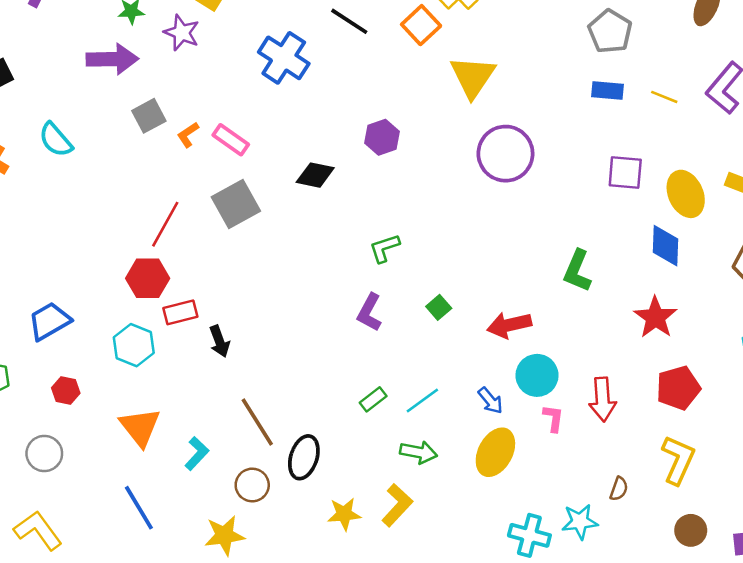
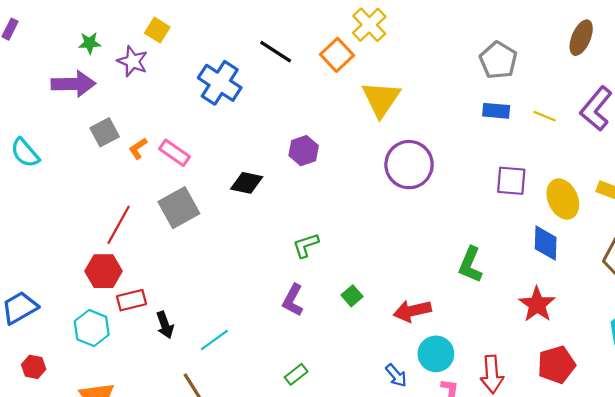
cyan line: (422, 401) -> (214, 340), moved

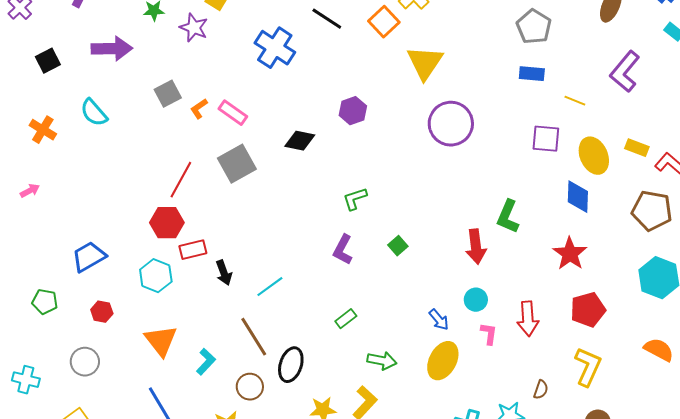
purple arrow: (73, 84) -> (112, 49), moved
yellow line: (545, 116) -> (575, 101), moved
red arrow: (412, 311) -> (476, 247), moved, turned -84
cyan circle: (436, 354) -> (476, 300), size x0.7

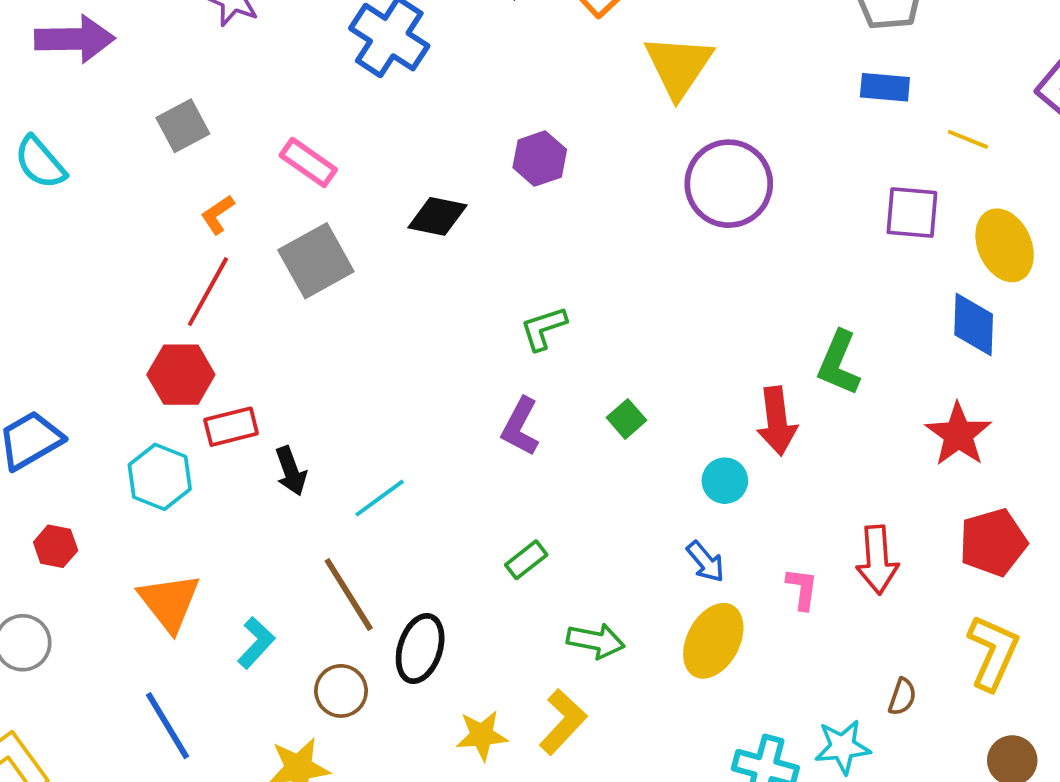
orange L-shape: (199, 109) -> (218, 215), moved
cyan circle: (476, 300) -> (725, 481), moved

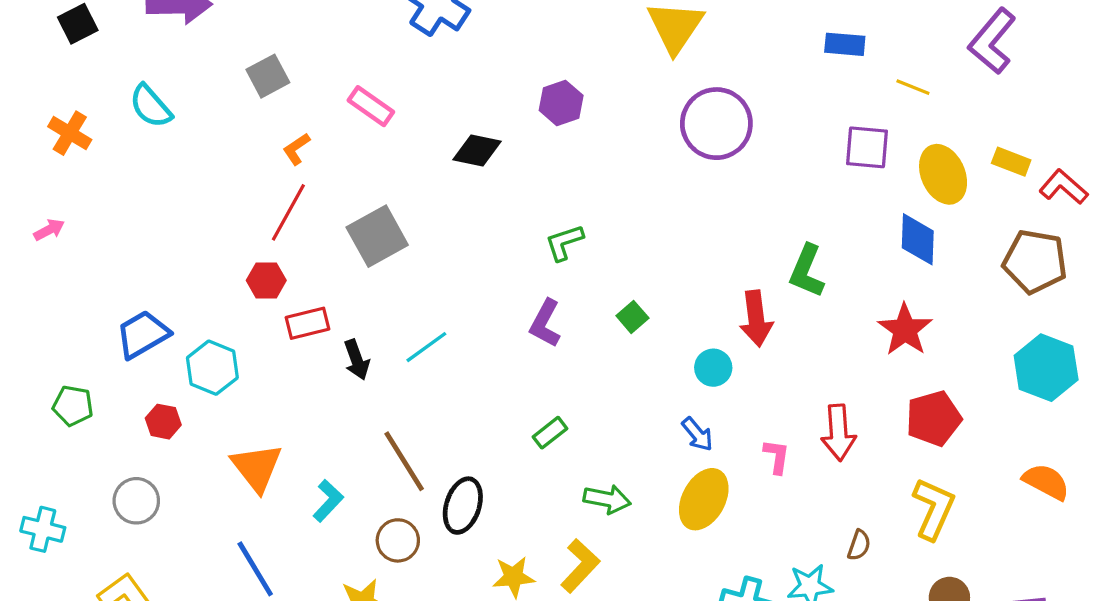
gray square: (316, 261) -> (377, 236), moved
red hexagon: (181, 375) -> (266, 280), size x0.7
cyan hexagon: (160, 477) -> (212, 368), moved
cyan line: (380, 498) -> (426, 347), moved

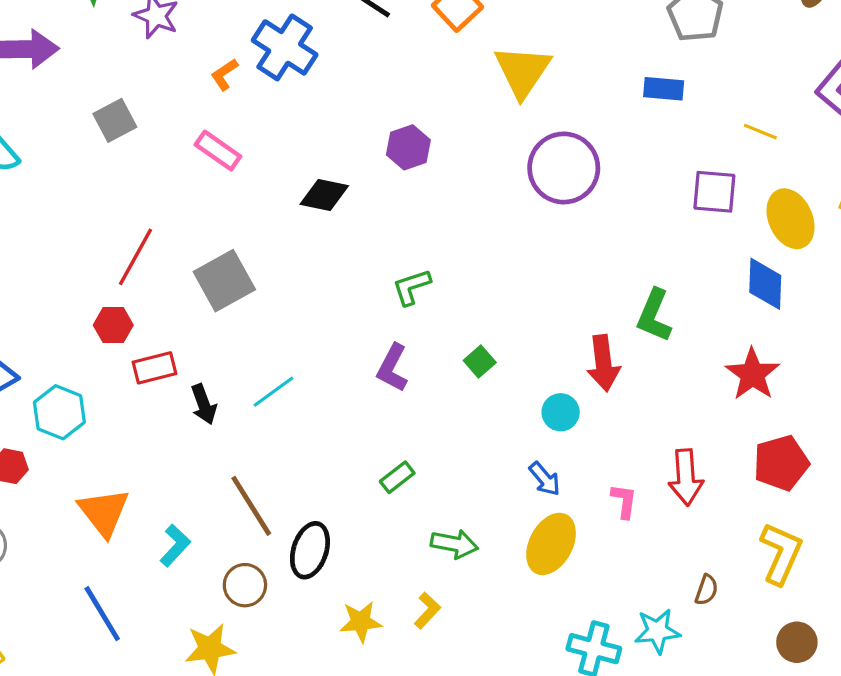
blue rectangle: (845, 44) -> (664, 89), moved
orange L-shape: (296, 149) -> (224, 74), moved
yellow L-shape: (580, 566) -> (427, 611), size x0.7

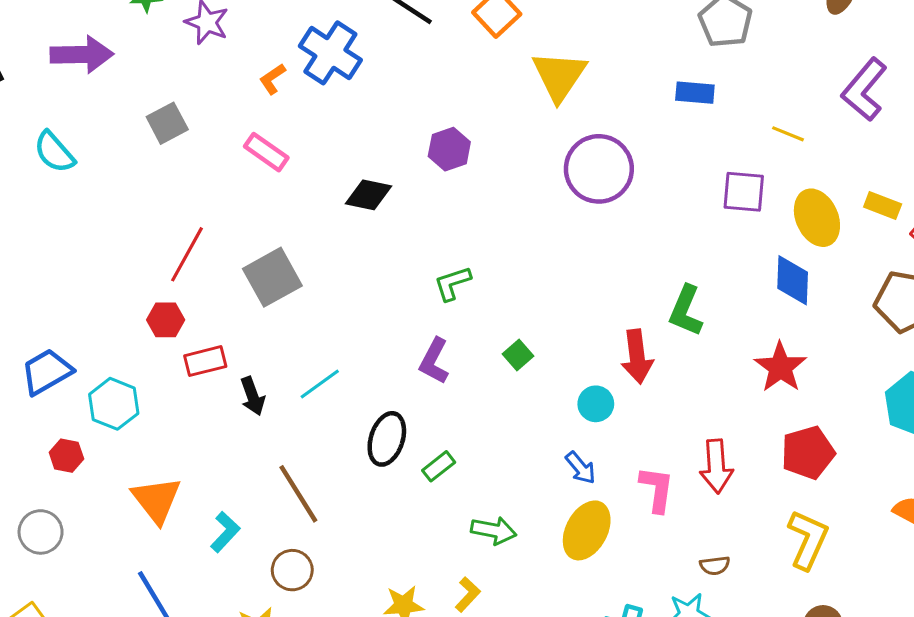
pink L-shape: (624, 501) -> (657, 489), size x1.4
black ellipse: (310, 550) -> (387, 439), moved
brown semicircle: (706, 590) -> (715, 565), moved, turned 64

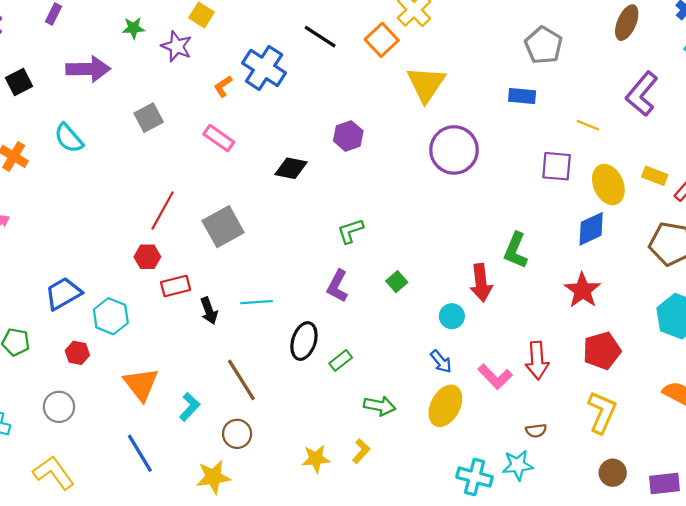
blue diamond: (793, 280) -> (591, 229), turned 63
cyan line: (320, 384) -> (256, 302), turned 32
pink L-shape: (657, 489) -> (495, 377), turned 128

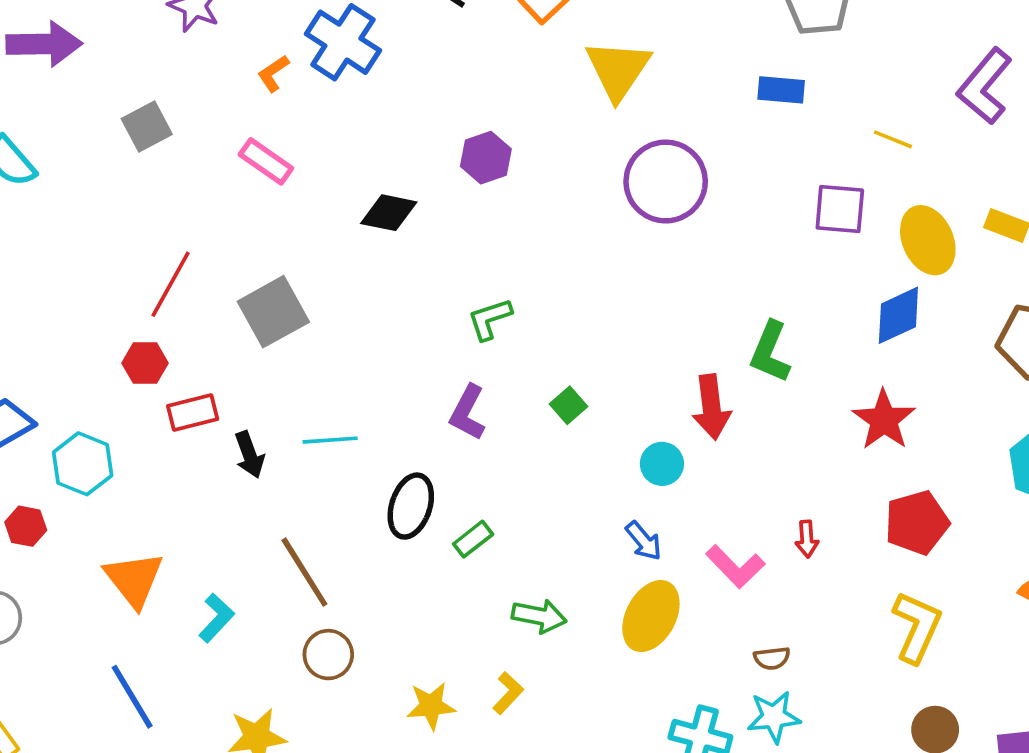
red arrow: (537, 360) -> (807, 539), size x0.6
brown semicircle: (536, 431) -> (772, 658), moved
brown circle: (237, 434) -> (328, 655), moved

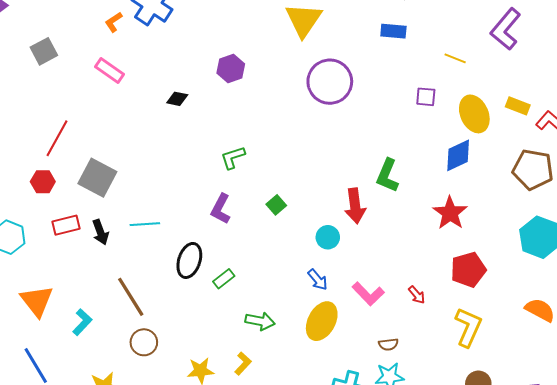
purple square: (840, 209) -> (426, 97), size x0.7
black diamond: (389, 213) -> (177, 99), size x0.7
gray square: (273, 312) -> (97, 178), moved, turned -33
red rectangle: (193, 413) -> (66, 225), moved
red arrow: (807, 539) -> (417, 295), moved, turned -36

